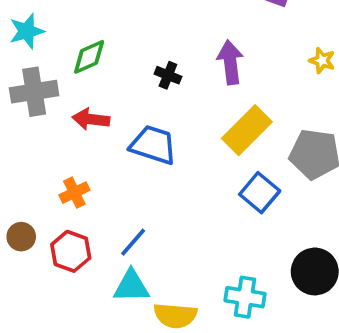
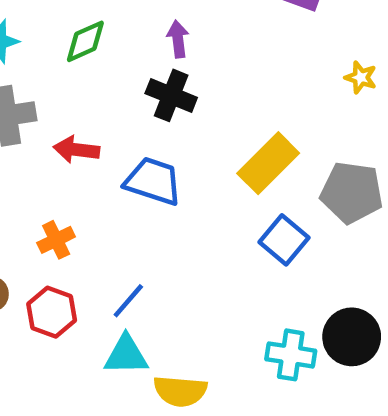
green diamond: (89, 57) -> (85, 41), moved
purple arrow: (230, 62) -> (178, 39), moved, size x0.7
black cross: (168, 75) -> (171, 95), size x1.5
cyan cross: (245, 297) -> (291, 355), moved

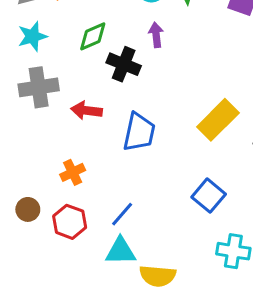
black cross: (171, 95) -> (124, 64), moved
blue trapezoid: (153, 181) -> (139, 132), turned 84
blue square: (284, 240) -> (209, 196), moved

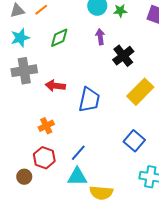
black cross: (124, 64) -> (123, 56), moved, turned 30
brown circle: (28, 209) -> (24, 177), moved

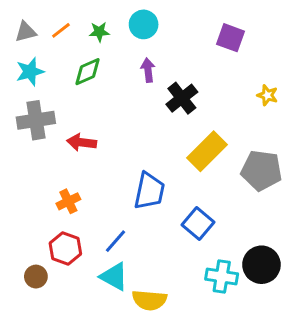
green star: (120, 11) -> (99, 32), moved
blue trapezoid: (89, 100) -> (149, 191), moved
cyan triangle: (77, 177) -> (114, 277), turned 30

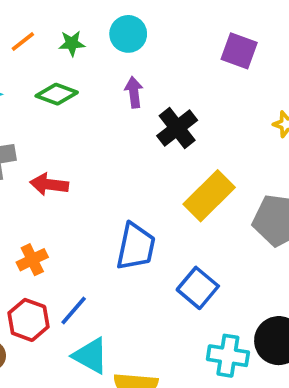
green diamond: (88, 72) -> (57, 94), turned 44
blue line: (116, 241) -> (74, 310), moved

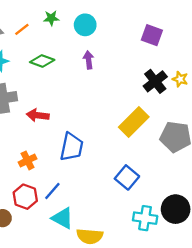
green star: (72, 43) -> (51, 18), moved
black cross: (177, 128) -> (155, 81), moved
blue trapezoid: (136, 247) -> (72, 147), moved

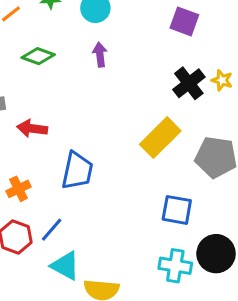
blue square: (127, 177) -> (177, 210), moved, turned -30

